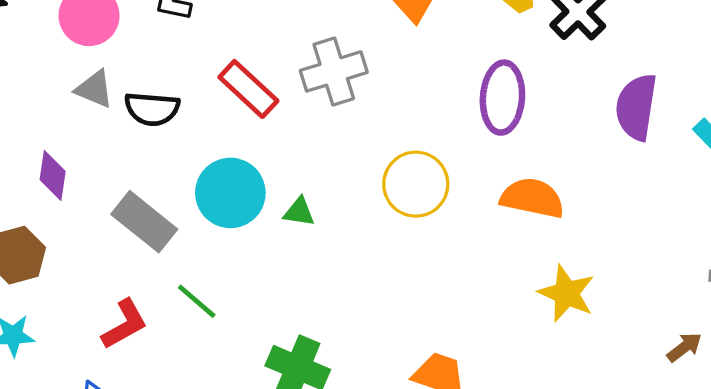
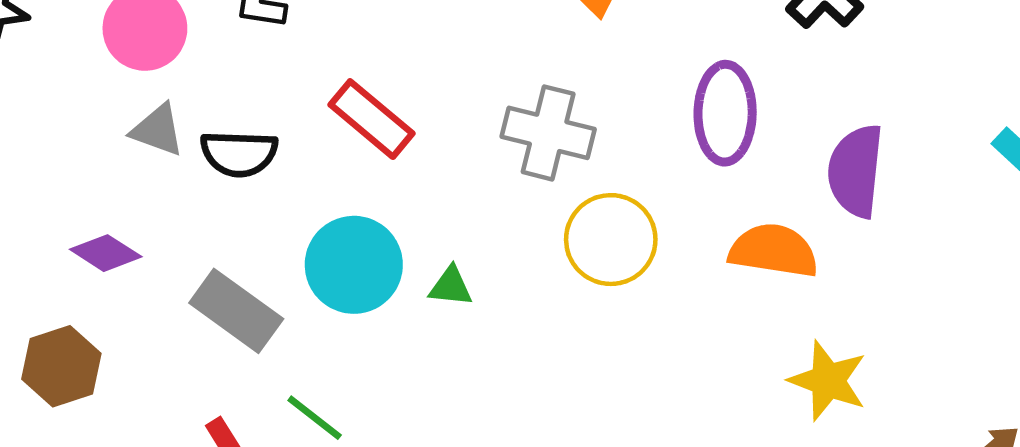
gray cross: (334, 71) -> (548, 133), moved, turned 34
purple semicircle: (636, 107) -> (856, 171), moved
purple diamond: (53, 176) -> (106, 253), turned -63

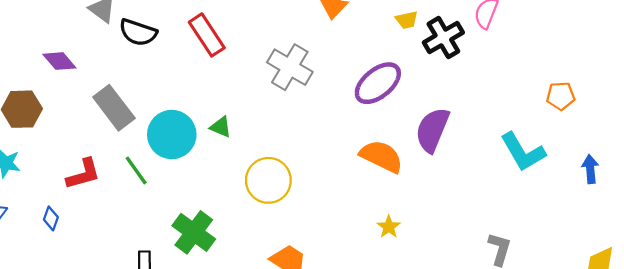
purple ellipse: (725, 113) -> (378, 83), turned 33
yellow circle: (611, 240) -> (268, 180), moved
cyan circle: (354, 265) -> (172, 135), moved
yellow star: (828, 381) -> (389, 227), size x0.6

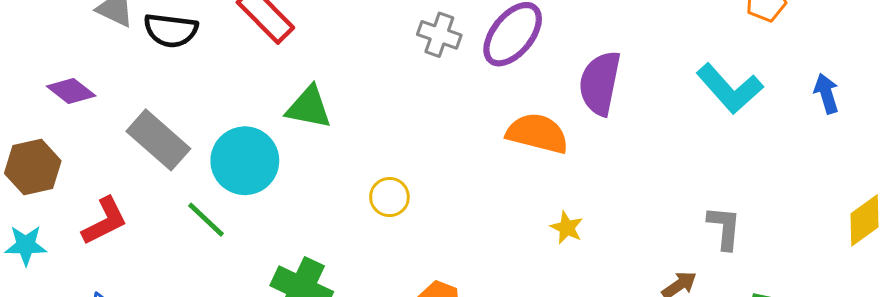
gray cross: (290, 67) -> (439, 35), moved, size x0.7
green triangle: (221, 127) -> (309, 107), moved, size x1.5
red L-shape: (83, 174) -> (105, 221), moved
yellow circle: (268, 180) -> (389, 197), size x0.6

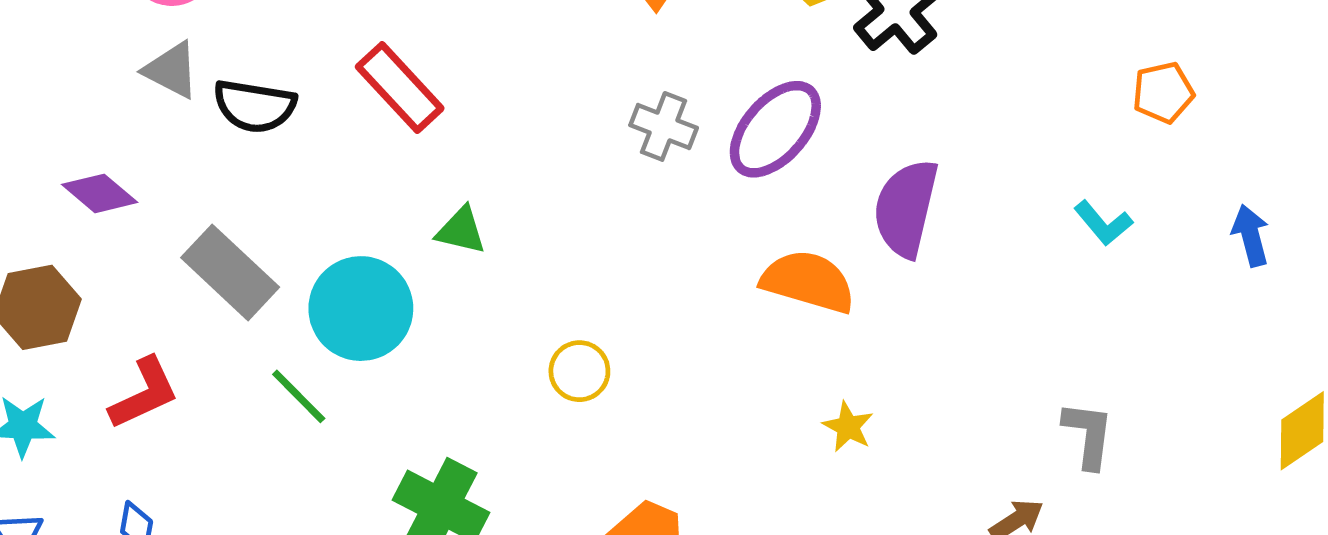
cyan L-shape: (730, 89) -> (1103, 223), size x0.6
green triangle: (309, 107) -> (461, 230), size x0.7

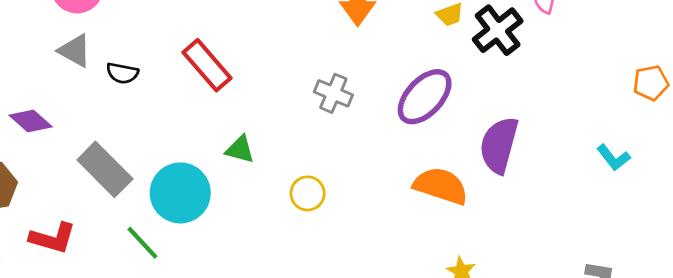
black semicircle: (255, 106) -> (122, 73), size x0.7
gray cross: (664, 126) -> (333, 93), moved
yellow circle: (579, 371) -> (308, 193), moved
red L-shape: (144, 393) -> (53, 238), turned 39

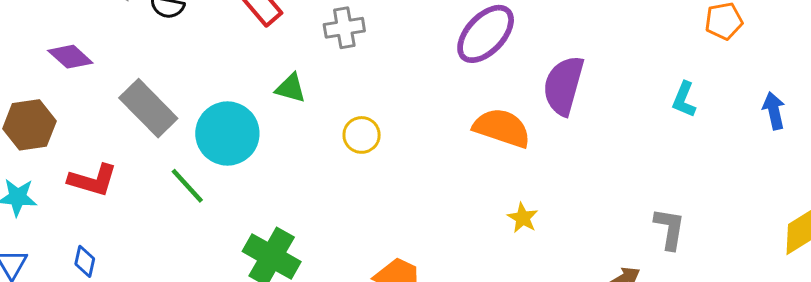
gray cross: (333, 93) -> (344, 28), moved, turned -33
cyan L-shape: (613, 158) -> (684, 99), turned 60

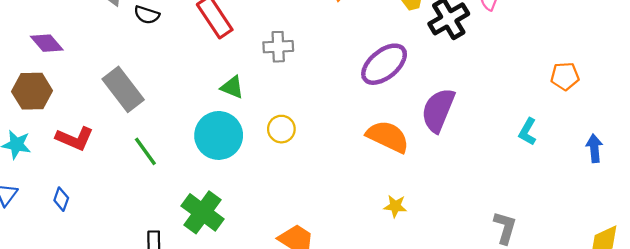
purple diamond: (70, 57) -> (47, 43), moved
cyan circle: (227, 134) -> (219, 135), moved
yellow star: (523, 218) -> (395, 206), turned -30

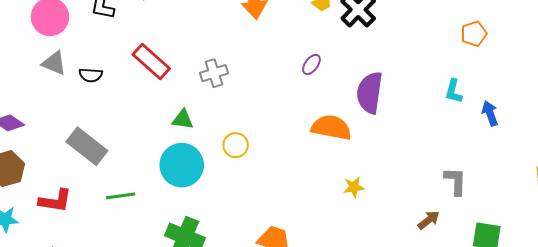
purple ellipse: (384, 64) -> (311, 64), size x0.5
blue arrow: (594, 148) -> (490, 113), moved
green line: (145, 151) -> (121, 196), turned -48

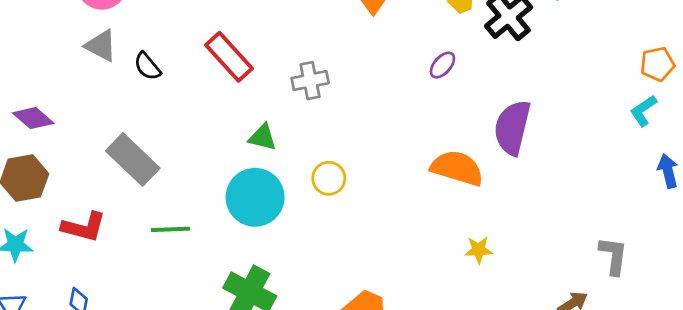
purple ellipse: (311, 64) -> (442, 65), moved
black semicircle: (91, 75) -> (147, 66), turned 40
cyan L-shape: (454, 91) -> (643, 111), moved, turned 35

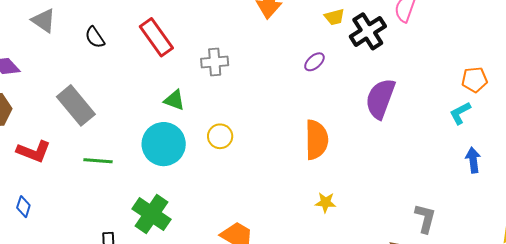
gray triangle: (101, 46) -> (44, 21), moved
purple semicircle: (512, 127) -> (380, 99), moved
orange semicircle: (457, 168) -> (316, 140), turned 66

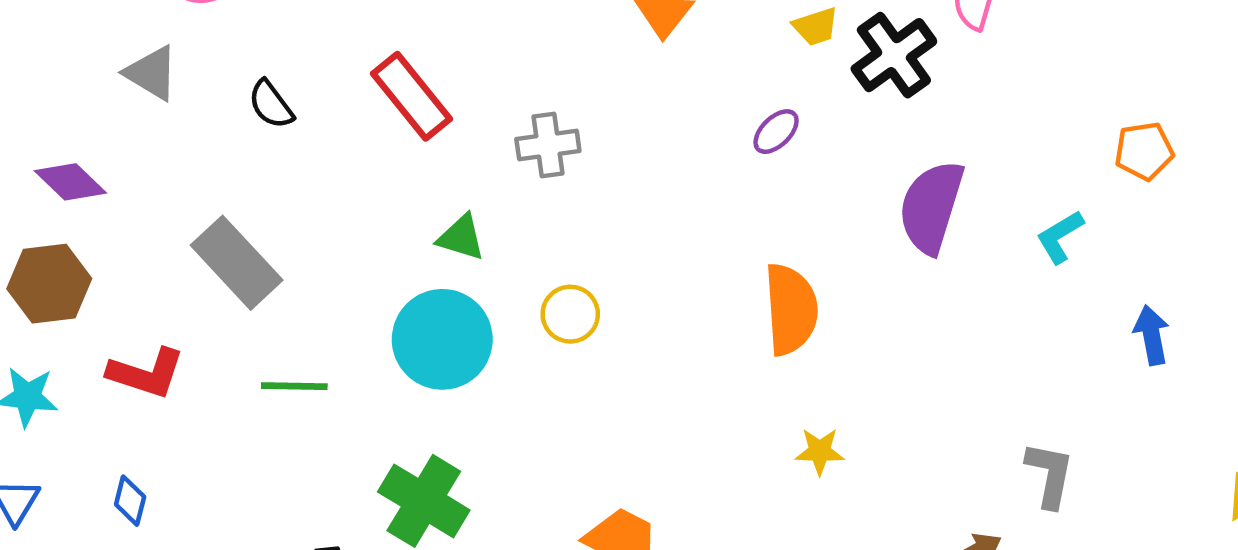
cyan L-shape: (460, 113) -> (1060, 237), moved

